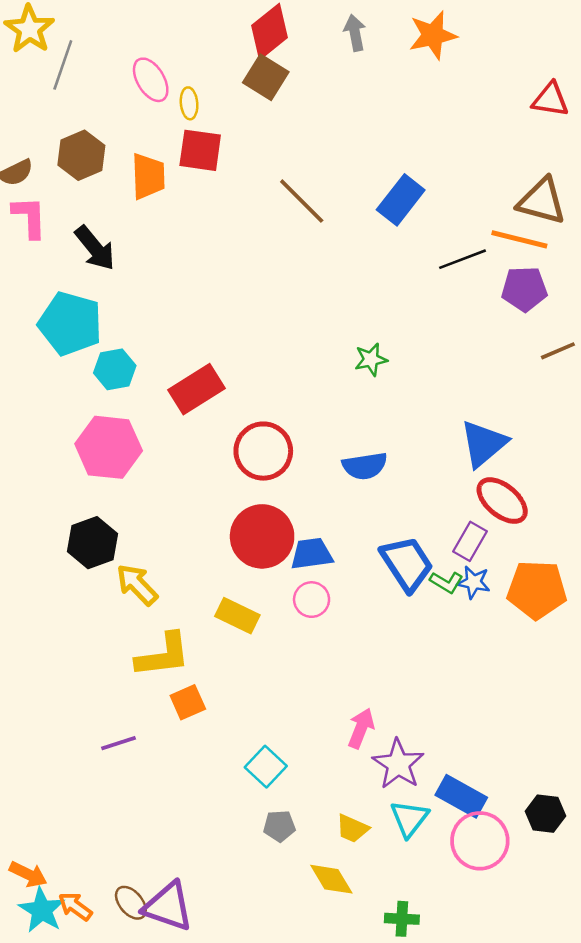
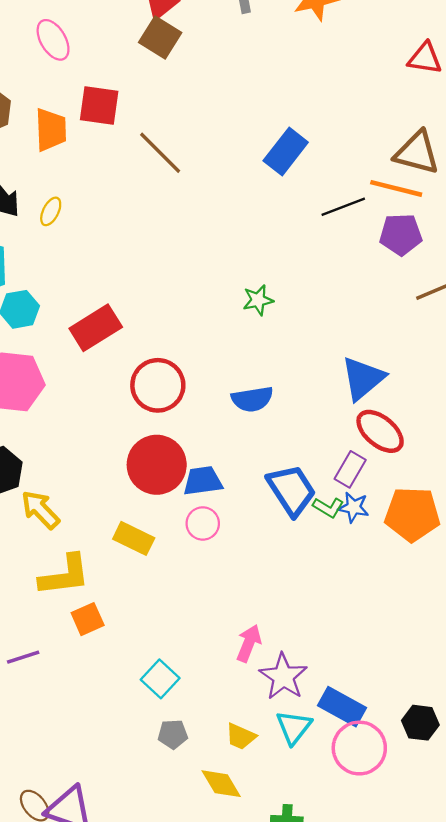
yellow ellipse: (189, 103) -> (51, 211), moved, turned 32
brown line: (302, 201) -> (160, 153), moved

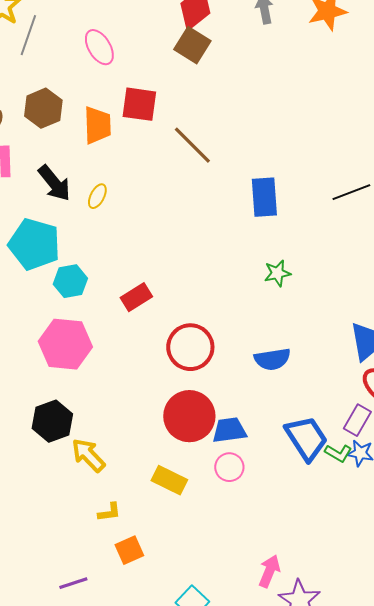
blue rectangle: (286, 152) -> (264, 197), moved, turned -42
red rectangle: (96, 328) -> (136, 297), size x0.7
yellow L-shape: (65, 575) -> (109, 512), size x0.5

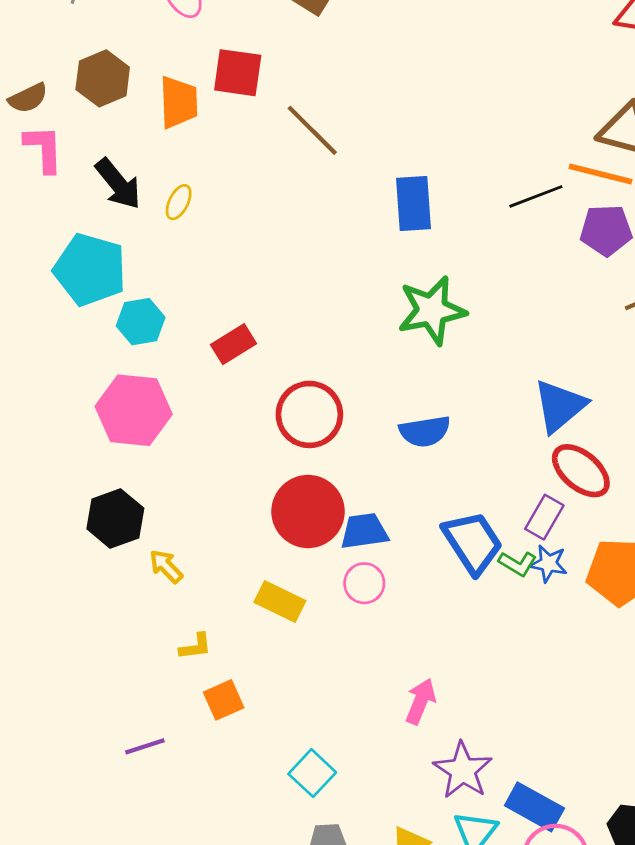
green star: (277, 273) -> (432, 310), size x1.8
yellow arrow: (88, 455) -> (166, 566), size x0.7
pink arrow: (269, 571) -> (421, 701), moved

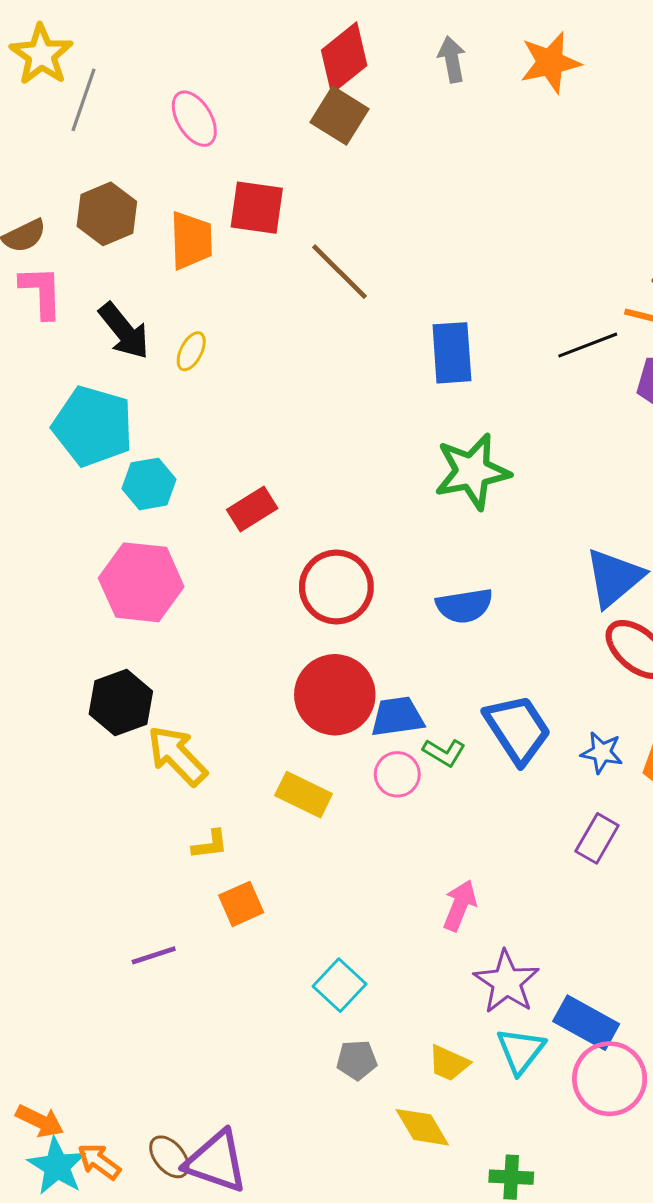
purple rectangle: (544, 517) -> (597, 838), moved
green L-shape: (518, 564) -> (444, 752), moved
yellow arrow: (166, 566) -> (177, 756), size x1.6

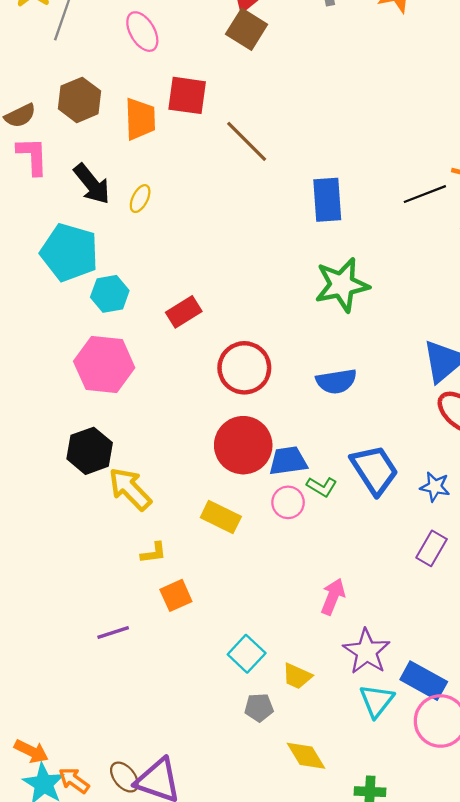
yellow trapezoid: (449, 1063) -> (297, 676), moved

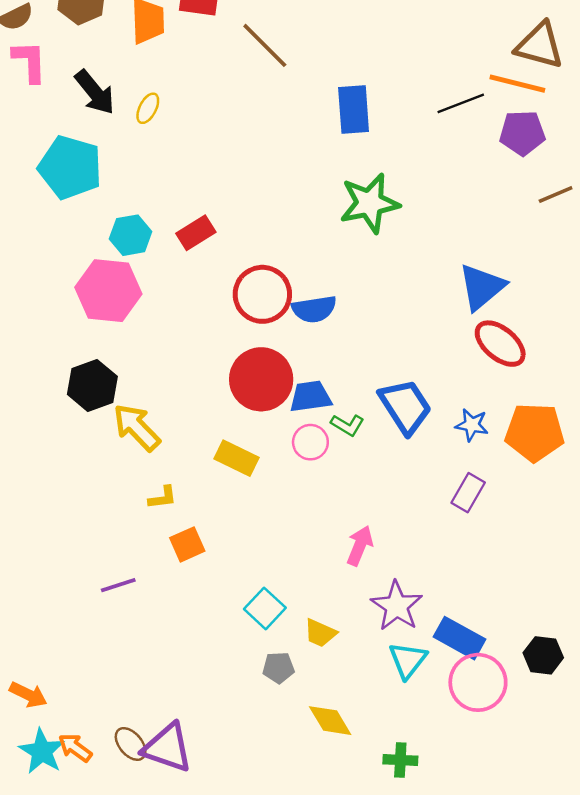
cyan hexagon: (110, 294) -> (131, 235), moved
blue semicircle: (336, 381) -> (314, 309), moved
orange arrow: (31, 751) -> (28, 695), moved

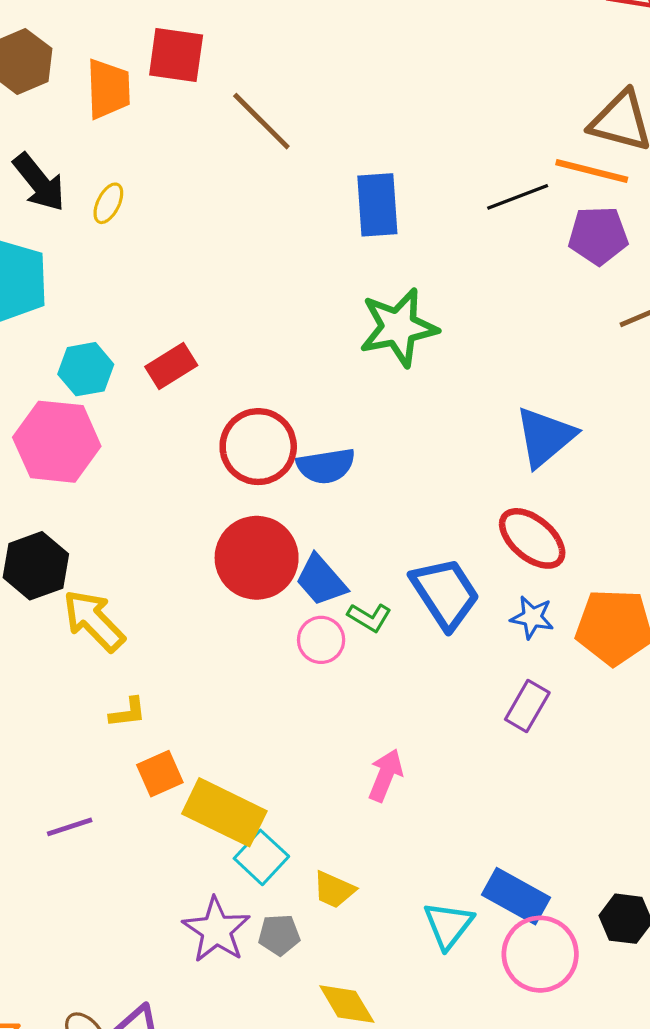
red ellipse: (500, 344) -> (532, 538), moved
blue trapezoid: (310, 397) -> (321, 580), turned -123
yellow rectangle: (236, 458) -> (224, 812), moved, size x1.4
purple star: (397, 606) -> (216, 930), moved

